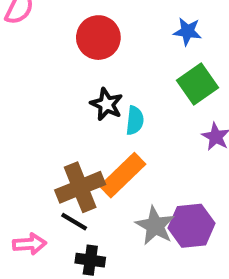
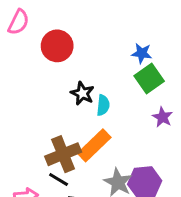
blue star: (187, 31) -> (142, 53), moved
red circle: (98, 38) -> (57, 46), moved

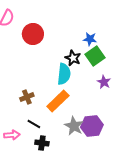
black star: (82, 93) -> (73, 58), moved
cyan semicircle: (103, 105) -> (64, 74), size x1.5
brown cross: (63, 154) -> (27, 97), moved, size x0.6

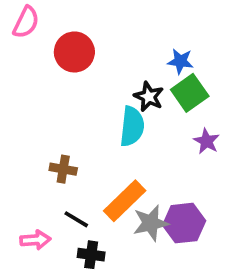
brown cross: (27, 97) -> (63, 169), turned 32
orange rectangle: (58, 101) -> (125, 201), moved
gray star: (74, 126) -> (151, 223), turned 30

